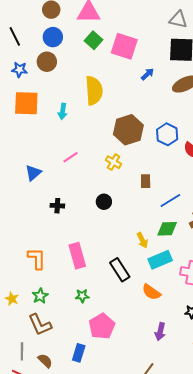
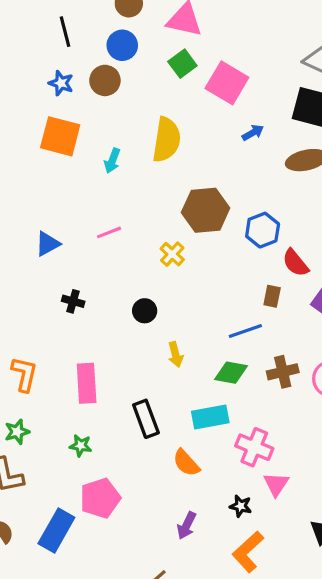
brown rectangle: (146, 181) -> (272, 296), moved
yellow arrow: (142, 240) -> (176, 354), moved
blue rectangle: (79, 353) -> (56, 531), size x1.5

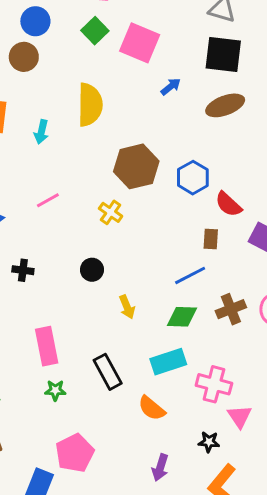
green star: (81, 446) -> (55, 390), moved

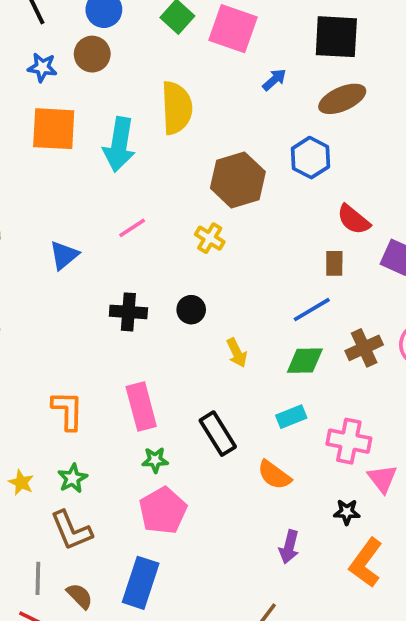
cyan arrow: (41, 132) -> (119, 145), size x1.8
blue hexagon: (193, 178) -> (310, 158), moved
black cross: (23, 270) -> (128, 312), moved, size x1.4
cyan rectangle: (168, 362) -> (291, 417), size x0.7
pink pentagon: (75, 453) -> (163, 511), moved

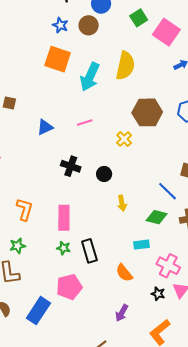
blue line: (312, 310) -> (168, 191), turned 60
black rectangle: (218, 434) -> (89, 251), moved
pink pentagon: (163, 511) -> (69, 287), moved
black star: (347, 512) -> (158, 294), moved

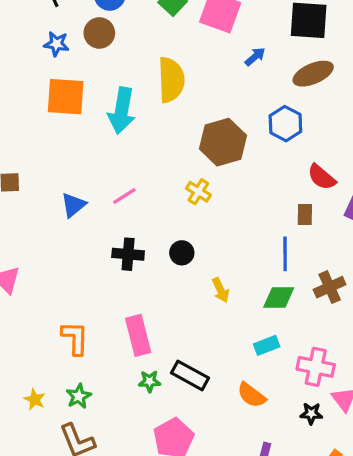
pink line: (85, 123) -> (124, 196), moved
blue line: (168, 191) -> (285, 254), turned 60
black rectangle: (89, 251) -> (190, 375), turned -30

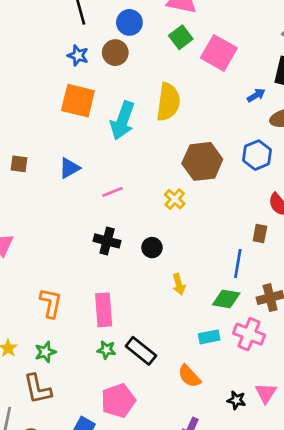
blue arrow: (255, 57) -> (256, 95), moved
blue triangle: (73, 205) -> (69, 168), moved
pink cross: (316, 367) -> (249, 334), moved

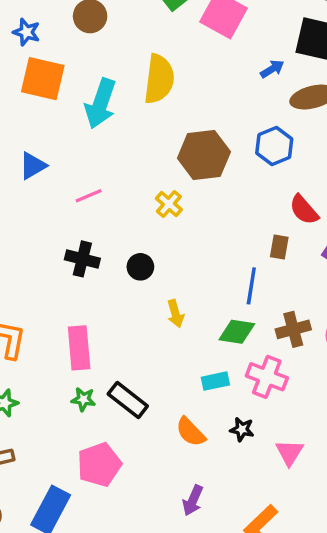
blue star: (78, 55) -> (26, 32), moved
black star: (236, 400) -> (242, 429), moved

